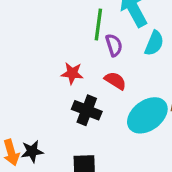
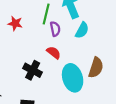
red star: (72, 73) -> (15, 23), moved
cyan ellipse: (147, 115) -> (73, 78), turned -76

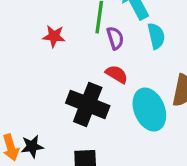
cyan semicircle: (82, 30) -> (156, 36), turned -35
black cross: (33, 70) -> (88, 104), size x1.4

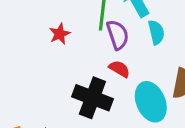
red star: (54, 36) -> (60, 34), turned -30
purple semicircle: (115, 38) -> (118, 35), size x1.4

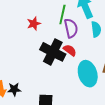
black cross: (92, 98) -> (53, 52), moved

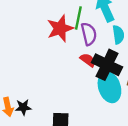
red star: (34, 24) -> (60, 28), moved, size x1.6
black cross: (53, 52) -> (107, 65), moved

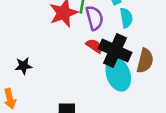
black star: (23, 107) -> (24, 66), moved

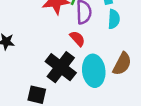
black cross: (115, 51) -> (61, 67), moved

